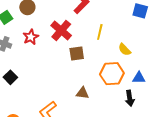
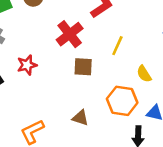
red star: (31, 37) -> (27, 65), moved

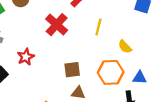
brown square: (83, 67) -> (72, 70), moved

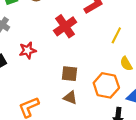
yellow line: (98, 27) -> (116, 35), moved

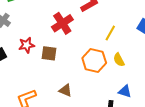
brown square: (70, 74) -> (49, 53), moved
orange hexagon: (106, 85) -> (94, 61), moved

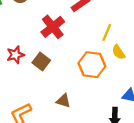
brown square: (49, 53) -> (41, 61), turned 35
yellow semicircle: (119, 60) -> (118, 52), moved

